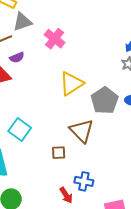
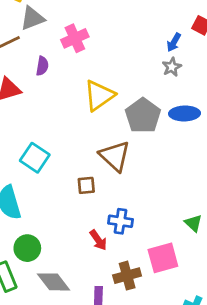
pink cross: (55, 39) -> (75, 38), turned 30
purple semicircle: (17, 57) -> (42, 66), moved, turned -56

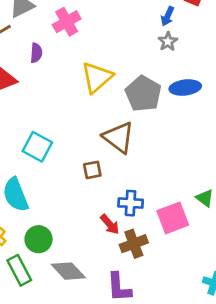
pink square: (163, 258) -> (173, 218), moved
brown cross: (127, 276) -> (134, 244), moved

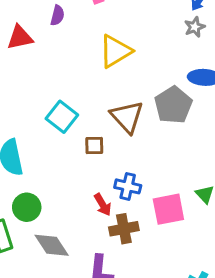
gray pentagon: (143, 94) -> (173, 105), moved
cyan square: (37, 147) -> (62, 117), moved

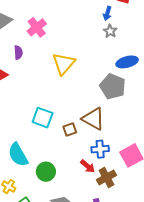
brown triangle: (127, 117) -> (93, 119), moved
green circle: (27, 207) -> (46, 172), moved

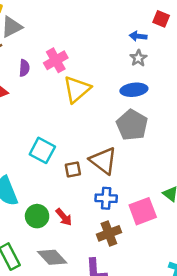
blue arrow: (107, 13) -> (138, 36), turned 72
pink cross: (37, 27) -> (56, 60), moved
blue ellipse: (127, 62) -> (134, 90), moved
red arrow: (88, 166) -> (64, 217), moved

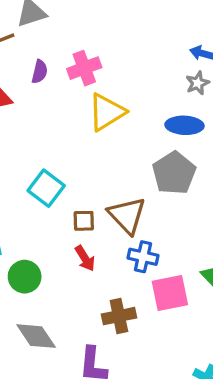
blue cross: (106, 198) -> (143, 257), moved
red arrow: (64, 217) -> (85, 258), moved

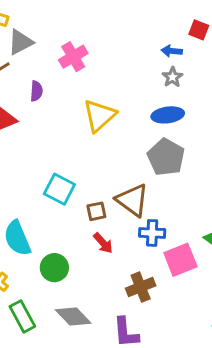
pink cross: (84, 68) -> (73, 57), moved

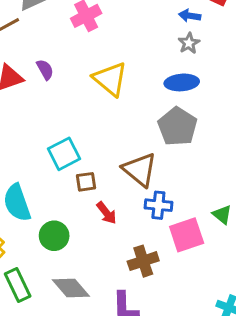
purple semicircle: (36, 91) -> (45, 70), moved, turned -36
yellow triangle: (99, 115) -> (110, 79), turned -42
cyan square: (59, 189) -> (64, 154), turned 32
brown square: (96, 211) -> (86, 182), moved

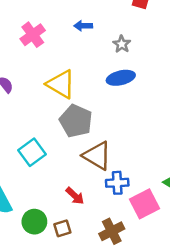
blue arrow: (190, 16) -> (83, 26), moved
gray pentagon: (177, 127) -> (76, 121), moved
brown square: (86, 182) -> (62, 228), moved

